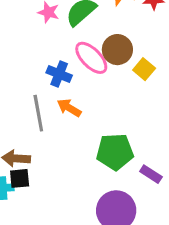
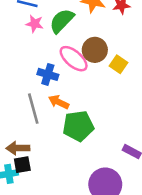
green pentagon: (115, 152) -> (78, 126), moved

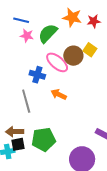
yellow square: (119, 64) -> (90, 50), moved
orange arrow: (59, 102) -> (59, 94), moved
green pentagon: (78, 126) -> (44, 139), moved

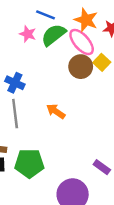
blue line: (21, 20) -> (46, 15), moved
pink ellipse: (57, 62) -> (82, 42), moved
blue cross: (37, 75) -> (15, 83), moved

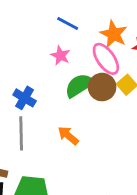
pink star: (28, 34) -> (60, 56), moved
green semicircle: (53, 35) -> (79, 85), moved

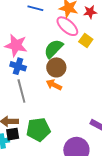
pink star: (60, 56) -> (16, 45), moved, size x1.6
brown circle: (102, 87) -> (56, 67), moved

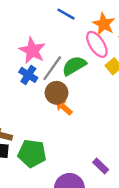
brown circle: (56, 67) -> (57, 93), moved
gray line: (21, 91) -> (52, 68), moved, turned 35

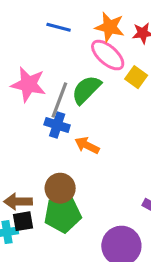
blue cross: (28, 75) -> (57, 125), moved
brown circle: (57, 93) -> (60, 188), moved

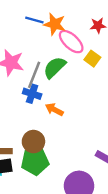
orange star: (110, 27) -> (55, 24), moved

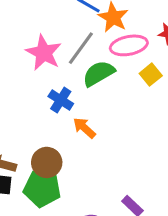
pink ellipse: (71, 42) -> (129, 45), turned -68
gray line: (34, 75) -> (81, 48), moved

